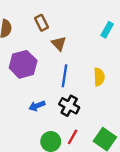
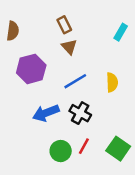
brown rectangle: (41, 23) -> (64, 25), moved
blue line: (65, 76) -> (75, 81), turned 50
blue arrow: (37, 106) -> (46, 113), size x1.5

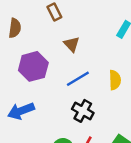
brown rectangle: (64, 25) -> (54, 12), moved
blue arrow: (46, 113) -> (21, 111), moved

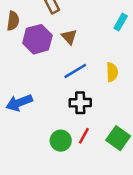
purple hexagon: (33, 66) -> (37, 39), moved
black cross: (83, 111) -> (80, 103), turned -30

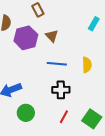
blue line: (75, 71) -> (57, 64), turned 36
green circle: (61, 141) -> (26, 113), moved

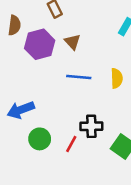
black cross: (61, 90) -> (91, 126), moved
red line: (64, 117) -> (71, 144), moved

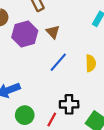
blue line: (79, 77) -> (58, 62), turned -54

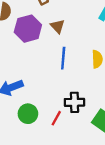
blue line: (58, 62) -> (63, 58), turned -36

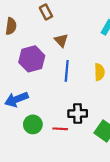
purple hexagon: (28, 29) -> (32, 59), moved
red line: (56, 118) -> (60, 129), turned 64

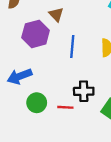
brown triangle: (61, 40) -> (56, 14), moved

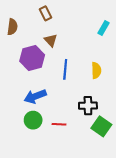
blue arrow: (19, 76) -> (35, 96), moved
black cross: (84, 91) -> (88, 106), moved

